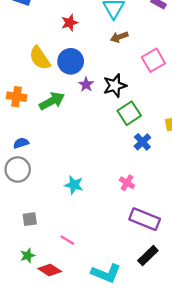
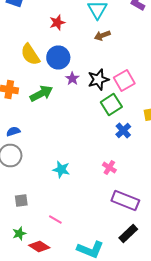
pink square: (153, 60) -> (124, 80), moved

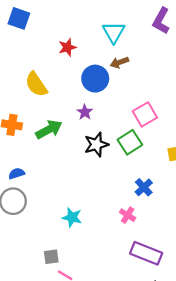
blue circle: (58, 58) -> (95, 79), moved
black star: (98, 80) -> (96, 145), moved
blue cross: (123, 130) -> (144, 187), moved
gray square: (21, 200) -> (51, 257), moved

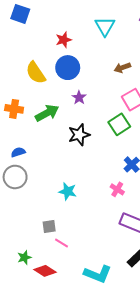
brown arrow: (119, 62) -> (122, 68), moved
blue circle: (95, 79) -> (68, 68), moved
black star: (96, 145) -> (79, 135), moved

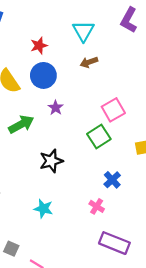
brown arrow: (122, 68) -> (89, 62), moved
black star: (79, 135) -> (51, 161), moved
gray square: (49, 227) -> (11, 249), moved, turned 32

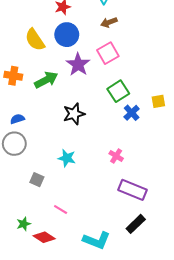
purple star: (56, 108) -> (78, 64), size x1.6
pink square: (113, 110) -> (108, 53), moved
blue cross: (112, 180) -> (132, 113), moved
gray square: (11, 249) -> (37, 180), moved

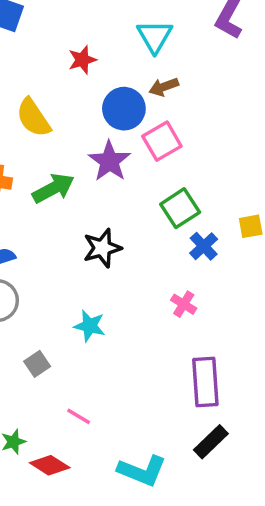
blue circle: (67, 35) -> (124, 109), moved
pink cross: (116, 156) -> (184, 304), moved
gray square: (37, 180) -> (37, 364), turned 32
purple rectangle: (133, 190) -> (205, 382), turned 64

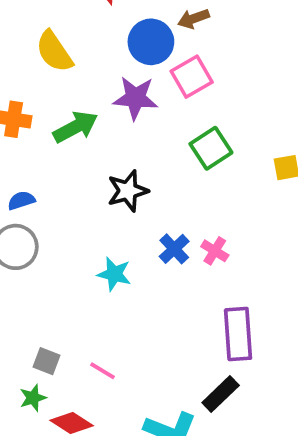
purple star: (109, 161) -> (135, 98), turned -30
blue cross: (204, 246) -> (174, 249), moved
gray square: (37, 364) -> (46, 361), moved, turned -35
black rectangle: (211, 442) -> (221, 394), moved

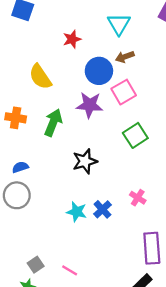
green arrow: (75, 127) -> (53, 123), turned -40
blue cross: (174, 249) -> (102, 209), moved
gray square: (46, 361) -> (36, 265), turned 35

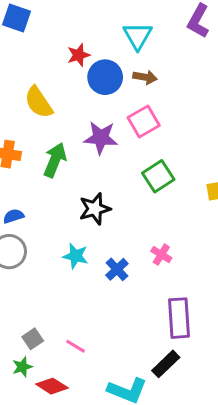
brown arrow: (125, 57) -> (145, 77), turned -150
blue circle: (99, 71) -> (105, 77), moved
cyan star: (77, 212) -> (76, 256), moved

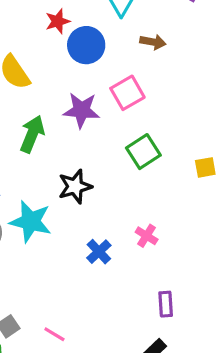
brown arrow: (145, 77) -> (153, 42), moved
cyan star: (76, 256) -> (31, 221), moved, size x1.5
purple rectangle: (179, 318) -> (166, 304), size x0.6

